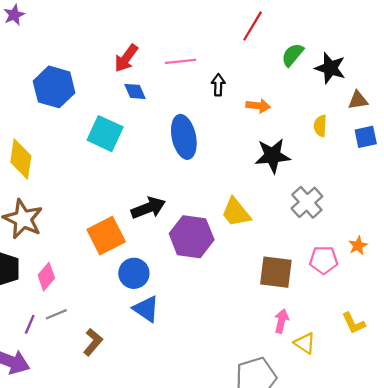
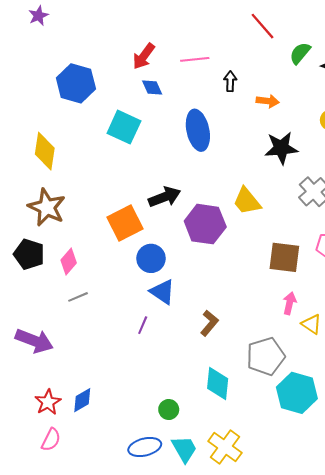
red line: (253, 26) -> (262, 26), turned -72
purple line: (30, 324) -> (143, 325), moved
brown L-shape: (93, 342) -> (209, 323), moved

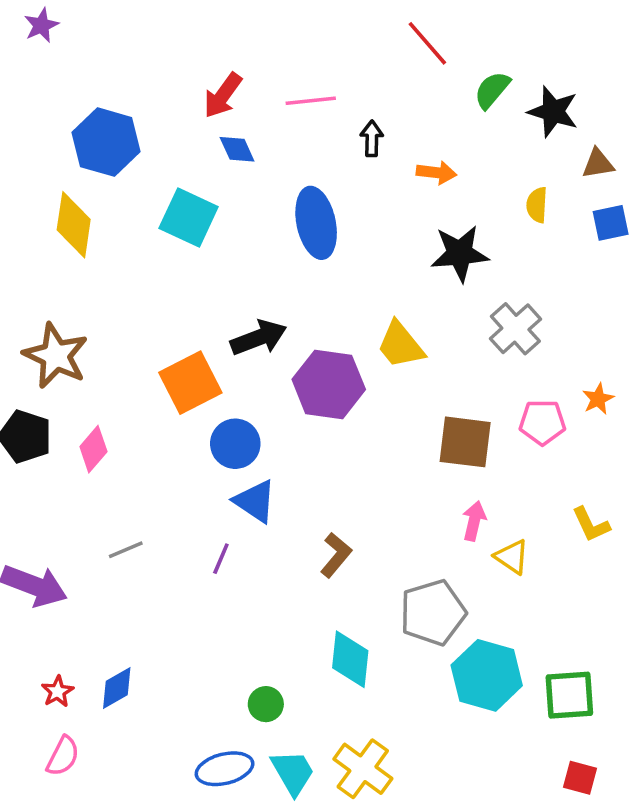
yellow diamond: (45, 151) -> (74, 225), moved
gray line: (78, 297) -> (126, 550), moved
red star: (48, 402) -> (58, 692), size x0.7

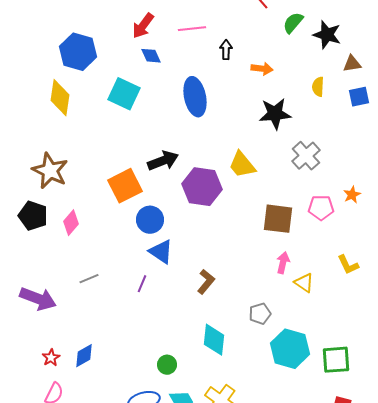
gray pentagon: (433, 613) -> (260, 314), size x0.6

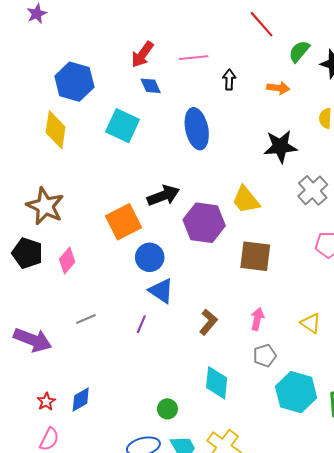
orange arrow: (262, 69) -> (278, 88), moved
brown square: (278, 219) -> (255, 256), moved
pink arrow: (283, 263) -> (257, 319), moved

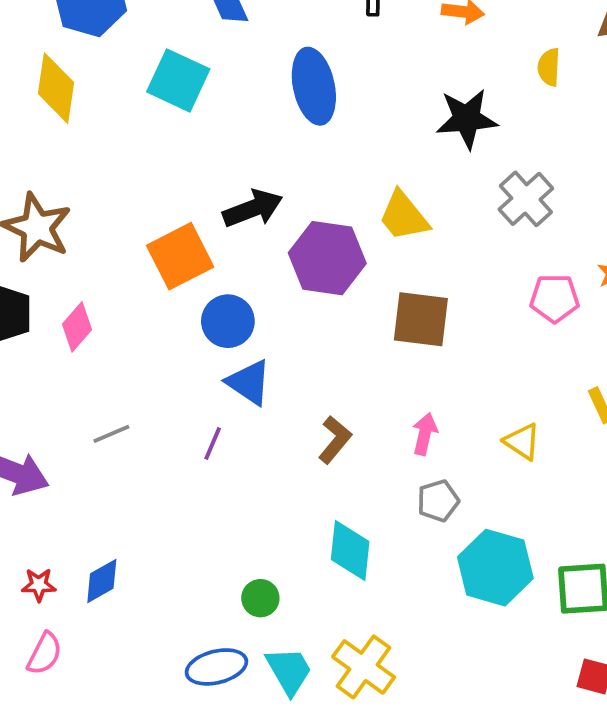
red star: (46, 402) -> (39, 585), turned 30

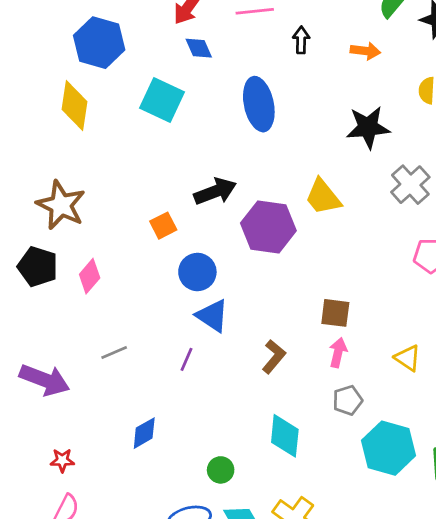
orange square: (180, 256) -> (163, 226), size x0.6
brown square: (421, 319) -> (335, 313), moved, size x0.7
blue diamond: (102, 581) -> (144, 433), moved

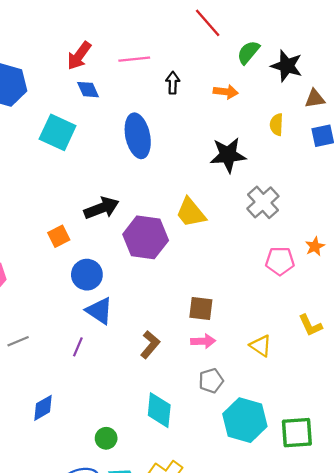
pink arrow: (338, 353) -> (203, 341), turned 75

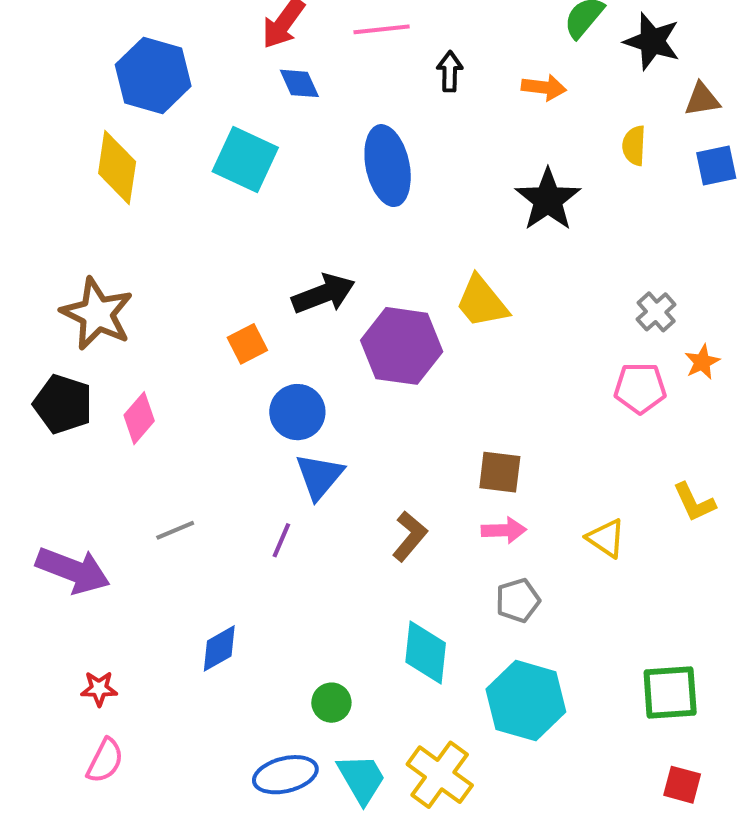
black star: (228, 155) -> (548, 200), turned -30
gray cross: (263, 202) -> (656, 312), moved, size x0.7
blue triangle: (99, 311) -> (319, 476), turned 36
cyan hexagon: (245, 420) -> (526, 701), moved

